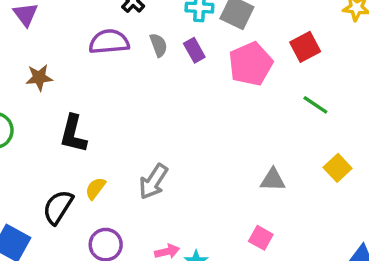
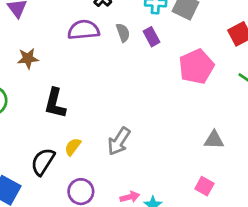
pink pentagon: (251, 64) -> (196, 67), moved

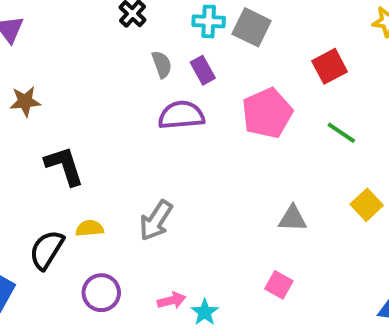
purple semicircle: (84, 30) -> (181, 115), moved
black L-shape: (55, 103) -> (64, 166), turned 148
yellow semicircle: (73, 147) -> (90, 228), turned 48

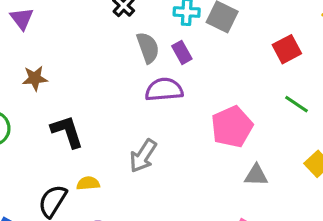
gray semicircle: (162, 64) -> (148, 48), size x1.4
pink pentagon: (267, 113) -> (232, 127), moved
gray arrow: (156, 220) -> (143, 156), moved

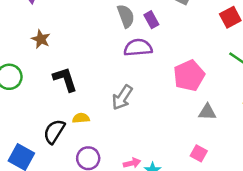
brown star: (35, 78) -> (41, 39), turned 30

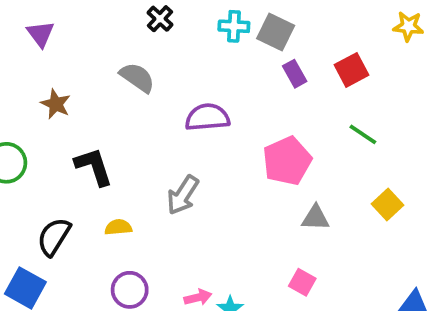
gray semicircle: (126, 16) -> (137, 77), moved, turned -35
purple rectangle: (151, 20) -> (295, 74), moved
black semicircle: (54, 131) -> (54, 237), moved

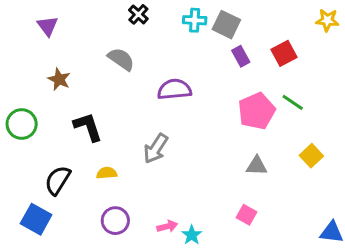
pink pentagon: (287, 161) -> (257, 111), moved

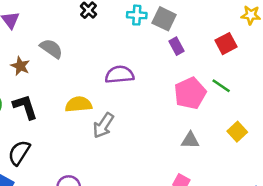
red square: (284, 53) -> (226, 44), moved
gray semicircle: (121, 59) -> (51, 49), moved
black L-shape: (88, 127) -> (25, 107), moved
yellow semicircle: (107, 173) -> (79, 104), moved, size x1.5

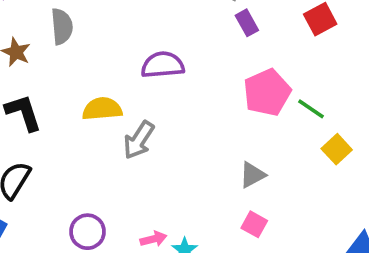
gray semicircle: (51, 49) -> (62, 26), turned 50
green line: (221, 86) -> (311, 109), moved
gray triangle: (190, 140) -> (252, 175), moved, turned -30

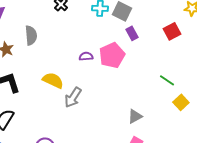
purple semicircle: (163, 65) -> (86, 56), size x0.6
pink pentagon: (267, 92) -> (112, 55), moved
yellow semicircle: (102, 109) -> (53, 80), turned 30

